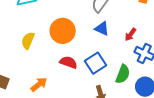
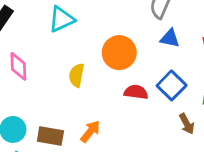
orange arrow: (39, 84) -> (90, 131), moved

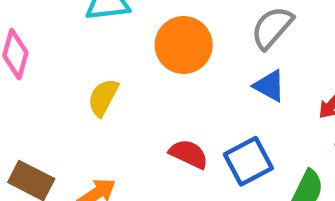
orange circle: (119, 53) -> (184, 45), moved

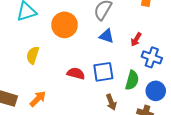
blue square: (248, 161) -> (103, 72), turned 30

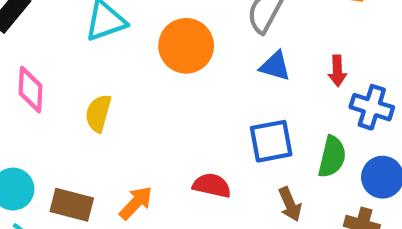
red arrow: (136, 39) -> (337, 71), turned -32
yellow semicircle: (33, 55) -> (98, 113), moved
red semicircle: (76, 73) -> (212, 185), moved

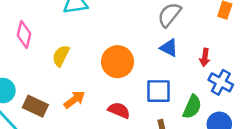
orange circle: (186, 46) -> (118, 62), moved
orange arrow: (136, 203) -> (74, 100), moved

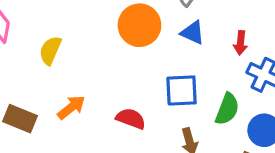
orange circle: (118, 62) -> (139, 25), moved

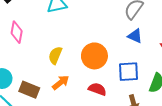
orange circle: (139, 25) -> (94, 56), moved
yellow semicircle: (50, 50) -> (55, 55), moved

